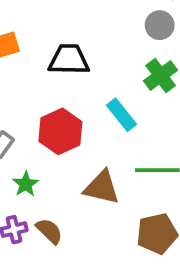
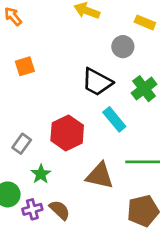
gray circle: (160, 25) -> (123, 47), moved
black trapezoid: (69, 60) -> (97, 82), moved, turned -152

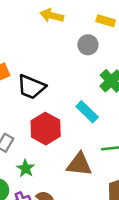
black trapezoid: (97, 82) -> (31, 87), moved

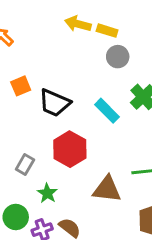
yellow rectangle: (106, 21) -> (107, 31), moved
cyan rectangle: (87, 112) -> (107, 111), moved

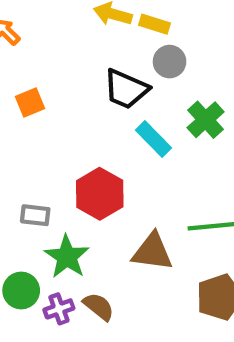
black trapezoid: (54, 103) -> (126, 89), moved
gray rectangle: (25, 164) -> (35, 215), turned 66
green star: (47, 193) -> (67, 257), size x1.5

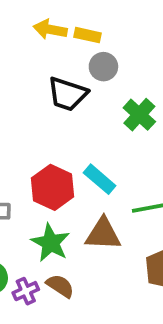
cyan rectangle: (153, 139) -> (100, 179), moved
green star: (67, 257) -> (51, 243), moved

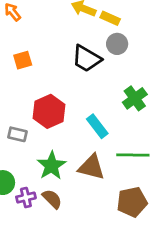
green cross: (139, 115) -> (135, 98), moved
red hexagon: (53, 187) -> (49, 111), moved

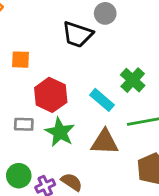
orange square: (23, 60) -> (20, 60), moved, turned 30
green cross: (135, 98) -> (133, 80), moved
green star: (51, 166) -> (60, 132), moved

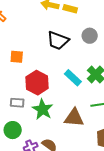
gray circle: (105, 13) -> (90, 36), moved
cyan rectangle: (102, 100) -> (73, 78), moved
green circle: (19, 176) -> (13, 130), moved

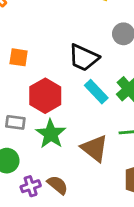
black trapezoid: (58, 40) -> (84, 58), moved
brown triangle: (74, 118) -> (95, 148), turned 30

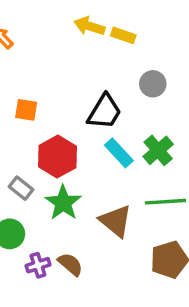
black trapezoid: (84, 58) -> (104, 112), turned -84
gray rectangle: (15, 122) -> (21, 188), turned 30

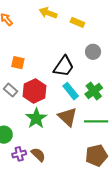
yellow arrow: (89, 26) -> (48, 13), moved
gray rectangle: (21, 188) -> (10, 90), moved
brown triangle: (116, 221) -> (67, 117), moved

